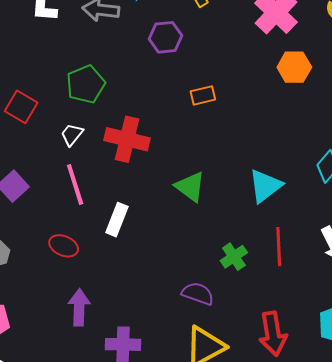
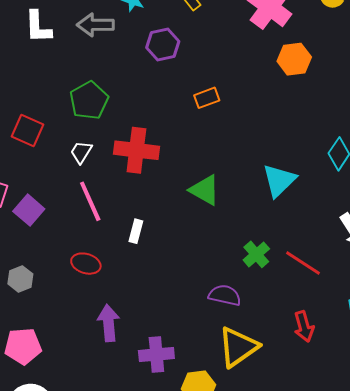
white rectangle: (117, 220) -> (136, 231), size x0.7
red line: (279, 247) -> (303, 263), moved, turned -48
red arrow: (273, 334) -> (304, 326), size x0.7

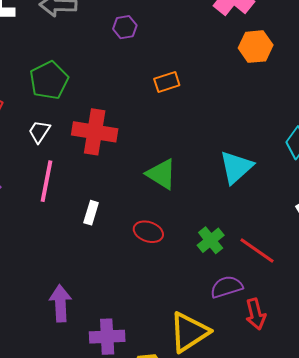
purple hexagon: (163, 45) -> (125, 27), size x0.7
pink line: (90, 201) -> (47, 181), turned 33
red ellipse: (86, 264) -> (148, 232), moved
purple semicircle: (225, 295) -> (227, 287), moved, turned -32

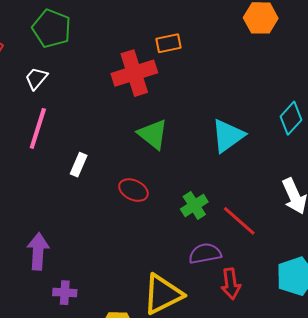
green pentagon: (49, 80) -> (52, 28), turned -30
red cross: (95, 132) -> (134, 73), moved, turned -33
purple cross: (107, 337) -> (65, 293), moved, size x0.7

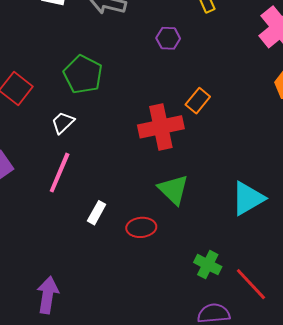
orange rectangle: (168, 43) -> (198, 101), turned -45
red ellipse: (133, 190) -> (141, 227), moved, turned -36
green cross: (194, 205) -> (208, 265), turned -36

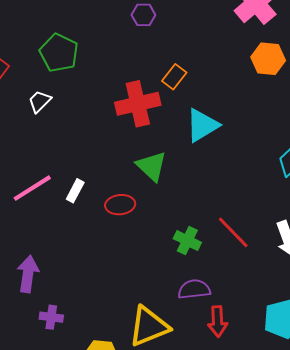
pink line: (60, 173) -> (32, 188), moved, turned 36
cyan triangle: (248, 198) -> (202, 125), moved
red line: (251, 284) -> (233, 232), moved

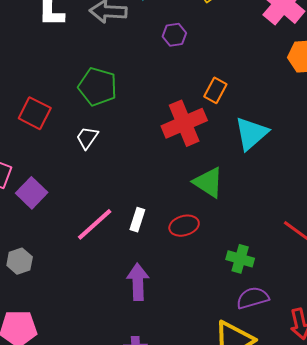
green cross: (187, 241) -> (240, 259), moved
purple arrow: (28, 274) -> (138, 282), moved
purple semicircle: (194, 289) -> (253, 298), moved

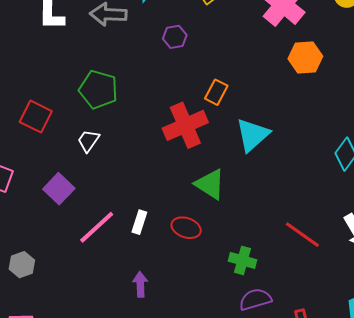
purple square: (32, 193) -> (59, 189), moved
red ellipse: (184, 226) -> (186, 228), turned 36
purple arrow: (138, 282) -> (140, 284), size x0.7

